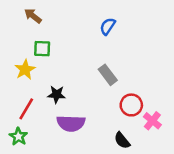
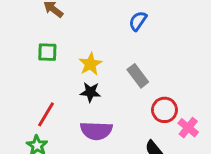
green square: (42, 49) -> (47, 52), moved
yellow star: (25, 70) -> (90, 64), moved
black star: (56, 94) -> (90, 92), moved

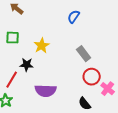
gray rectangle: (138, 76) -> (84, 54), moved
black star: (90, 92) -> (27, 65), moved

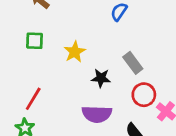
black star: (27, 65) -> (101, 78), moved
purple semicircle: (46, 91) -> (97, 114), moved

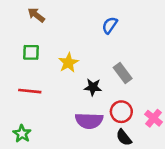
red circle: (144, 95) -> (121, 112), moved
red line: (33, 99) -> (30, 91), moved, turned 65

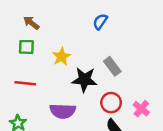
brown arrow: (36, 15) -> (31, 23), moved
black star: (93, 87) -> (84, 80), size x1.5
purple semicircle: (89, 121) -> (63, 111), moved

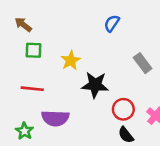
brown arrow: (31, 23) -> (23, 25), moved
gray rectangle: (112, 66) -> (143, 63), moved
purple semicircle: (63, 111) -> (55, 118), moved

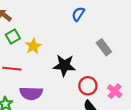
green square: (33, 50) -> (13, 37), turned -32
yellow star: (71, 60) -> (33, 46), moved

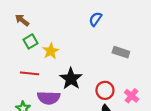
gray rectangle: (104, 47) -> (121, 52), turned -35
black star: (64, 65) -> (71, 79), moved, turned 30

